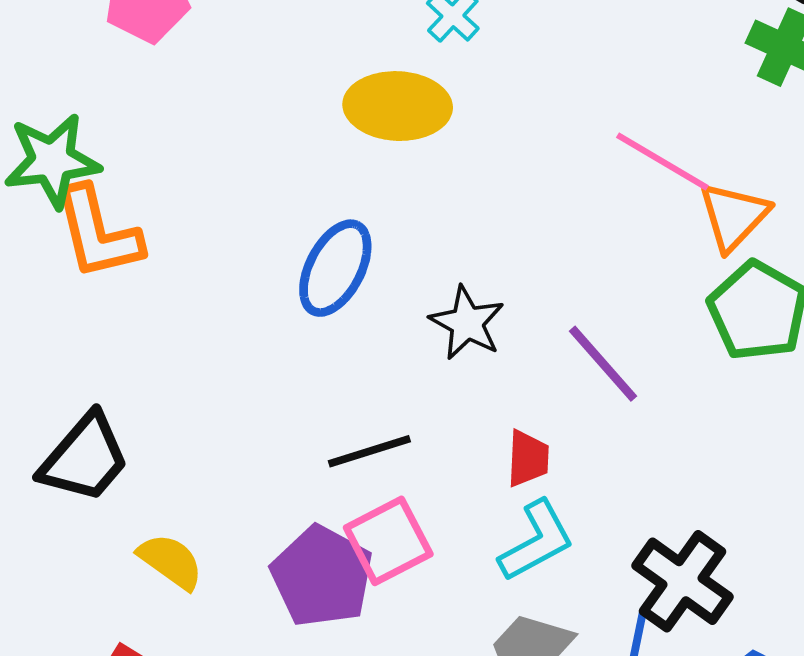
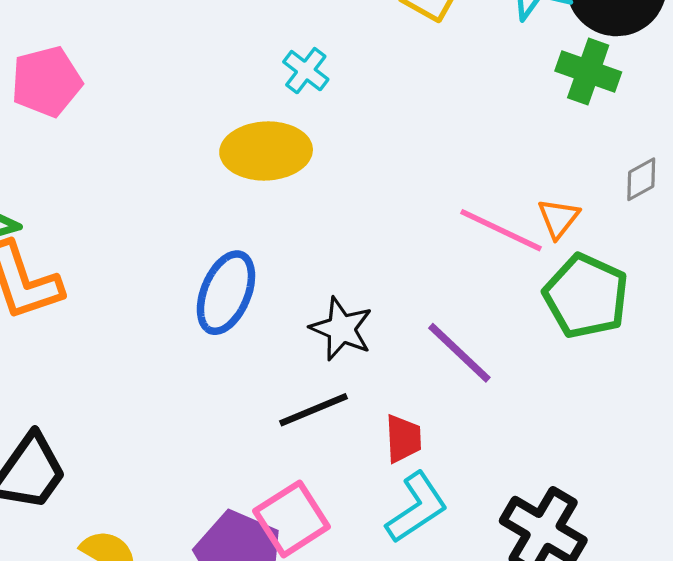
pink line: (662, 161) -> (501, 230), moved
orange triangle: (734, 216) -> (558, 218), size x0.7
black line: (369, 451) -> (314, 410), moved

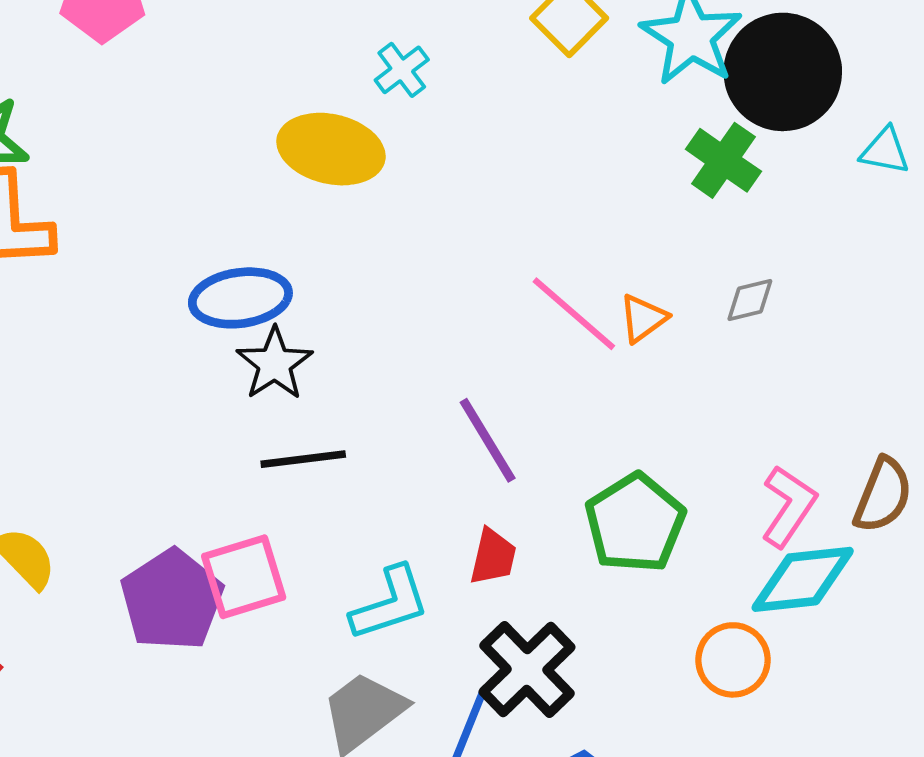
blue ellipse: (226, 293) -> (240, 298), turned 44
green pentagon: (586, 296) -> (635, 523), moved
black star: (341, 329) -> (275, 364), moved
red trapezoid: (403, 439) -> (493, 557), moved

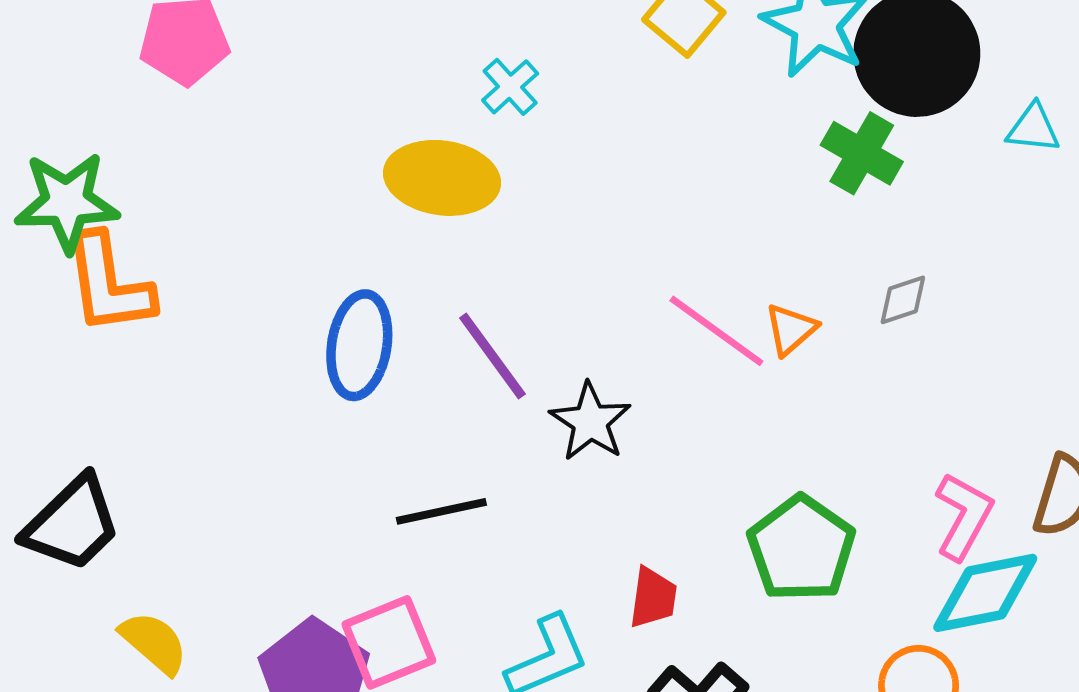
blue ellipse: (240, 298) -> (359, 345), turned -68
black star: (275, 364) -> (590, 422), moved
purple line: (488, 440) -> (492, 356), moved

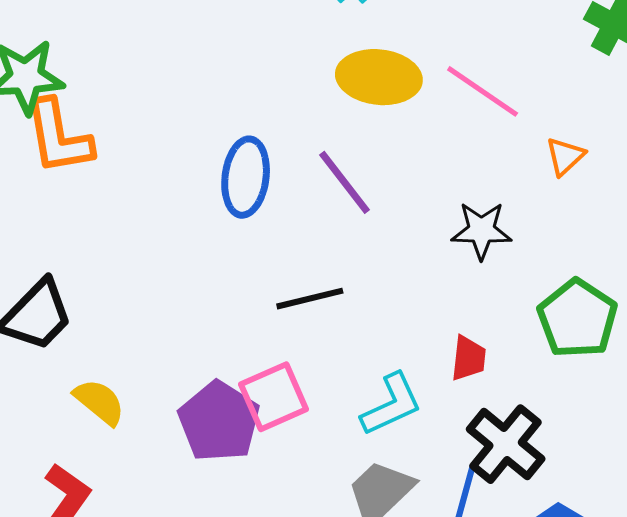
yellow ellipse: (442, 178) -> (379, 77), moved
pink line: (716, 331) -> (483, 91), moved
black star: (590, 422) -> (481, 230), moved, turned -30

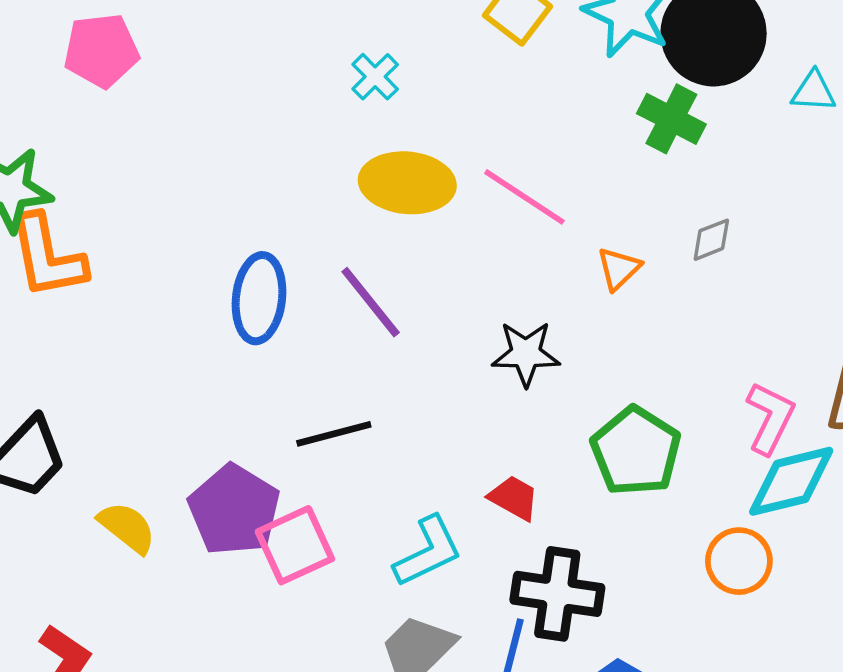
red trapezoid: (469, 358) -> (514, 498), turned -66
yellow semicircle: (99, 402) -> (127, 527), moved
purple pentagon: (219, 422) -> (234, 510), moved
black cross: (506, 444) -> (557, 594), turned -30

